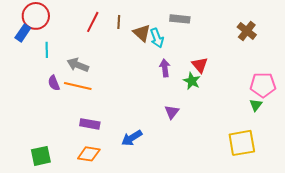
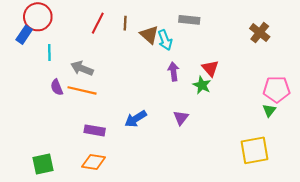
blue arrow: (132, 138) -> (136, 119), moved

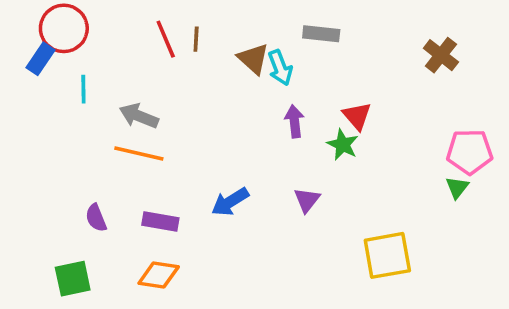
red line: (98, 23) -> (166, 39), turned -50
brown line: (125, 23) -> (196, 39), moved
purple semicircle: (57, 87) -> (96, 218), moved
yellow square: (254, 150) -> (387, 255), moved

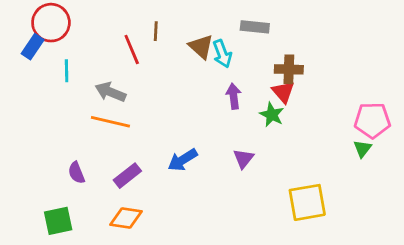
red line: (166, 39) -> (132, 50), moved
brown cross: (441, 55) -> (289, 69), moved, turned -36
purple rectangle: (160, 221) -> (127, 176), turned -48

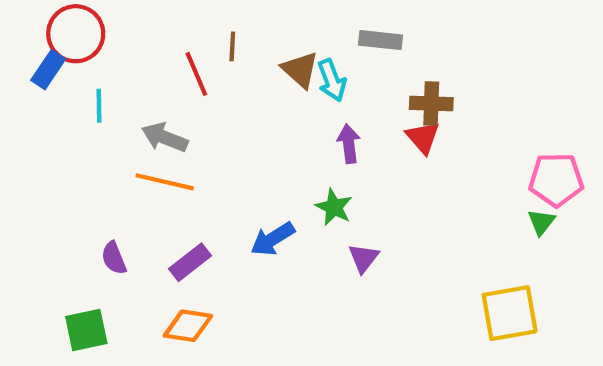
green star: (272, 115) -> (334, 207), moved
purple triangle: (244, 159) -> (364, 258), moved
yellow square: (307, 202) -> (510, 313), moved

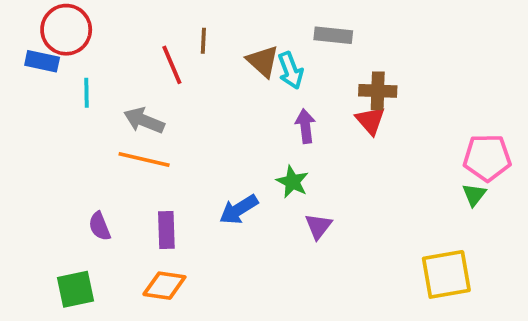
blue rectangle: (48, 70) -> (42, 61), turned 68
purple rectangle: (190, 262) -> (166, 230), turned -54

